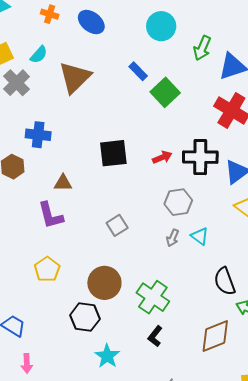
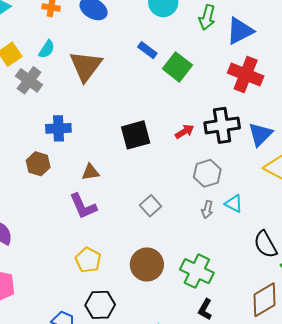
black hexagon: (85, 317) -> (100, 305), moved

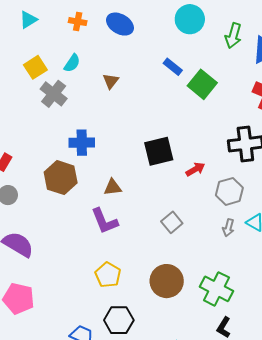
brown triangle: (86, 66) -> (111, 81), size x0.5
red arrow: (185, 132) -> (195, 169), moved
brown hexagon: (38, 164) -> (61, 178), size x1.4

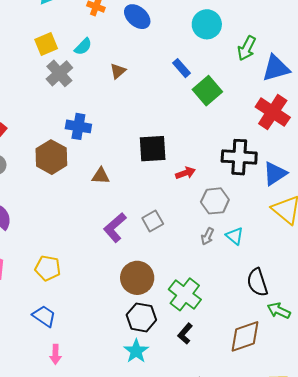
purple L-shape: (104, 221) -> (115, 227), moved, turned 60
yellow pentagon: (108, 275) -> (48, 268), moved, turned -30
black hexagon: (119, 320) -> (141, 317), moved

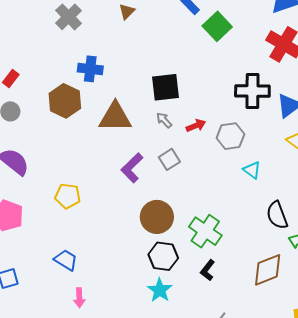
red arrow: (185, 173) -> (196, 126), moved
brown triangle: (101, 176) -> (115, 117), size x1.8
gray arrow: (207, 236) -> (164, 120), moved, turned 114
yellow pentagon: (48, 268) -> (68, 196), moved

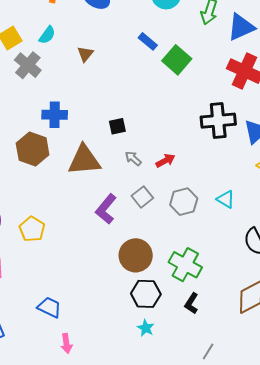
black square: (166, 87) -> (117, 126), moved, size x0.6
gray hexagon: (230, 136) -> (184, 202), moved
yellow pentagon: (68, 196) -> (32, 229), moved, turned 30
cyan star: (160, 290) -> (146, 328), size x0.7

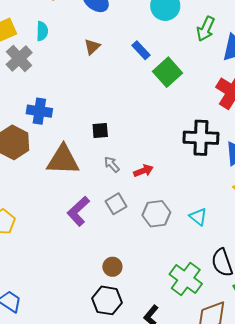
cyan semicircle: (47, 35) -> (42, 31), turned -42
brown triangle: (85, 54) -> (92, 47), moved
brown circle: (136, 255) -> (112, 267), moved, size x0.6
green cross: (185, 265) -> (186, 279), moved

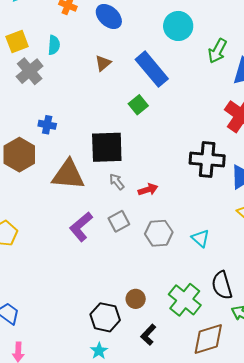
blue rectangle: (141, 50) -> (152, 69), size x1.8
green square: (168, 72) -> (138, 105), moved, size x0.7
blue cross: (39, 111) -> (47, 125), size x0.7
black square: (100, 131) -> (107, 147), size x2.0
brown circle: (112, 267) -> (136, 299), moved

